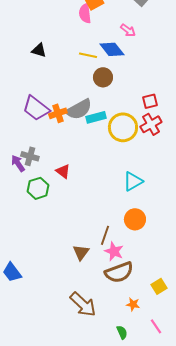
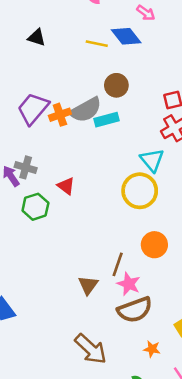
brown circle: (103, 77) -> (116, 85), moved
purple trapezoid: (36, 108) -> (33, 109), turned 92
yellow circle: (123, 127) -> (140, 191), moved
cyan triangle: (133, 181) -> (152, 160), moved, turned -40

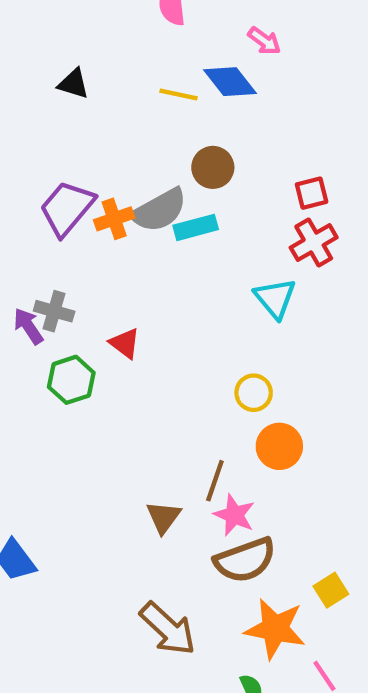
yellow circle: (140, 191) -> (254, 393), moved, size x0.6
orange star: (152, 349) -> (275, 629), size x2.0

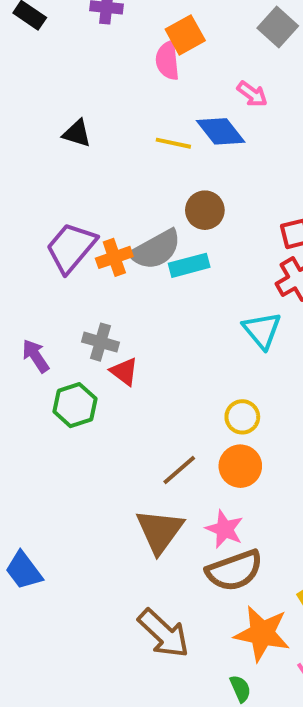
gray cross: (54, 311) -> (101, 342), moved
orange circle: (279, 446) -> (240, 466), moved
brown line: (215, 481) -> (179, 470), moved, turned 30
brown triangle: (163, 517) -> (160, 531), size x1.5

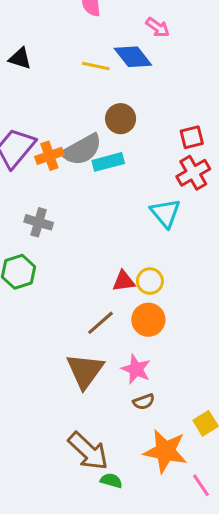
red triangle: (124, 372) -> (124, 281), moved, turned -45
brown semicircle: (234, 570) -> (144, 402), size x0.5
green semicircle: (240, 689) -> (111, 481), moved, turned -50

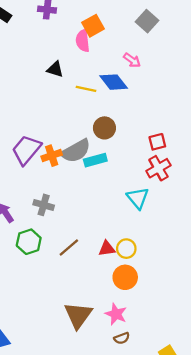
black triangle: (20, 58) -> (55, 69), moved
brown line: (100, 323) -> (69, 247), moved

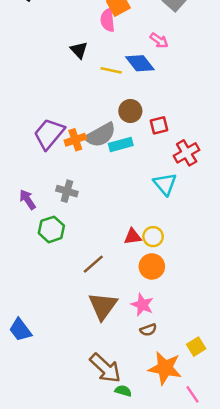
black triangle: (55, 69) -> (79, 50), turned 30
red square: (157, 142) -> (159, 125), moved
brown line: (69, 247) -> (93, 264), moved

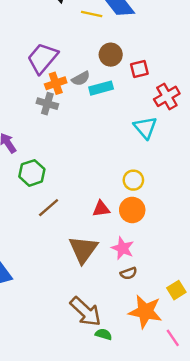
purple trapezoid: (49, 134) -> (43, 58), moved
gray semicircle: (100, 135) -> (81, 79), size x0.6
gray cross: (67, 191) -> (47, 104), moved
red triangle: (133, 237) -> (101, 209), moved
brown line: (93, 264) -> (49, 208), moved

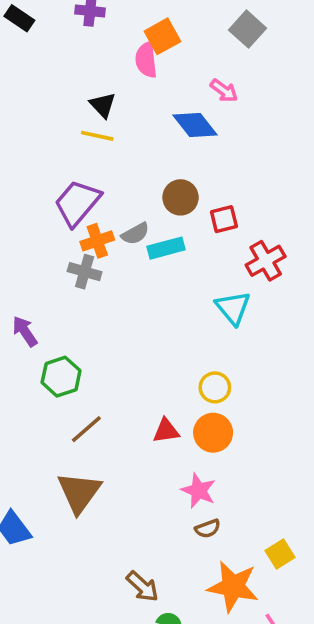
yellow line: (92, 14) -> (97, 136), moved
brown triangle: (83, 249) -> (79, 492), moved
brown arrow: (86, 312) -> (143, 587), size x0.7

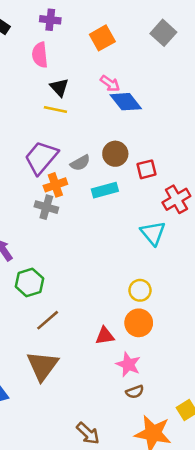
pink semicircle: (146, 60) -> (40, 55), moved
pink arrow: (224, 91) -> (110, 83), moved
gray semicircle: (135, 234) -> (80, 163), moved
red triangle: (166, 431) -> (105, 336), moved

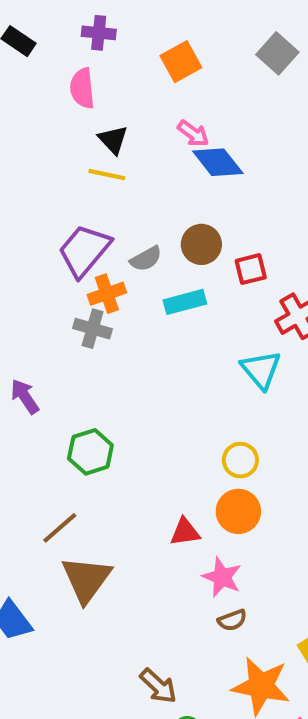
green hexagon: (29, 283) -> (90, 452), moved
brown line: (48, 320) -> (60, 528), moved

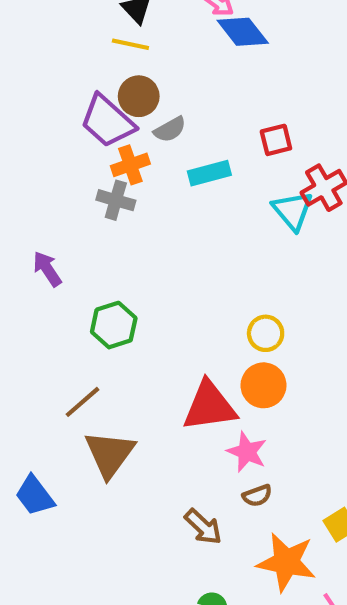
brown circle: (201, 244) -> (139, 96), moved
purple trapezoid: (84, 251) -> (108, 121), turned -88
cyan triangle: (261, 370) -> (293, 211), moved
red triangle: (185, 532) -> (209, 406), size x1.8
brown arrow: (158, 686) -> (203, 527), moved

